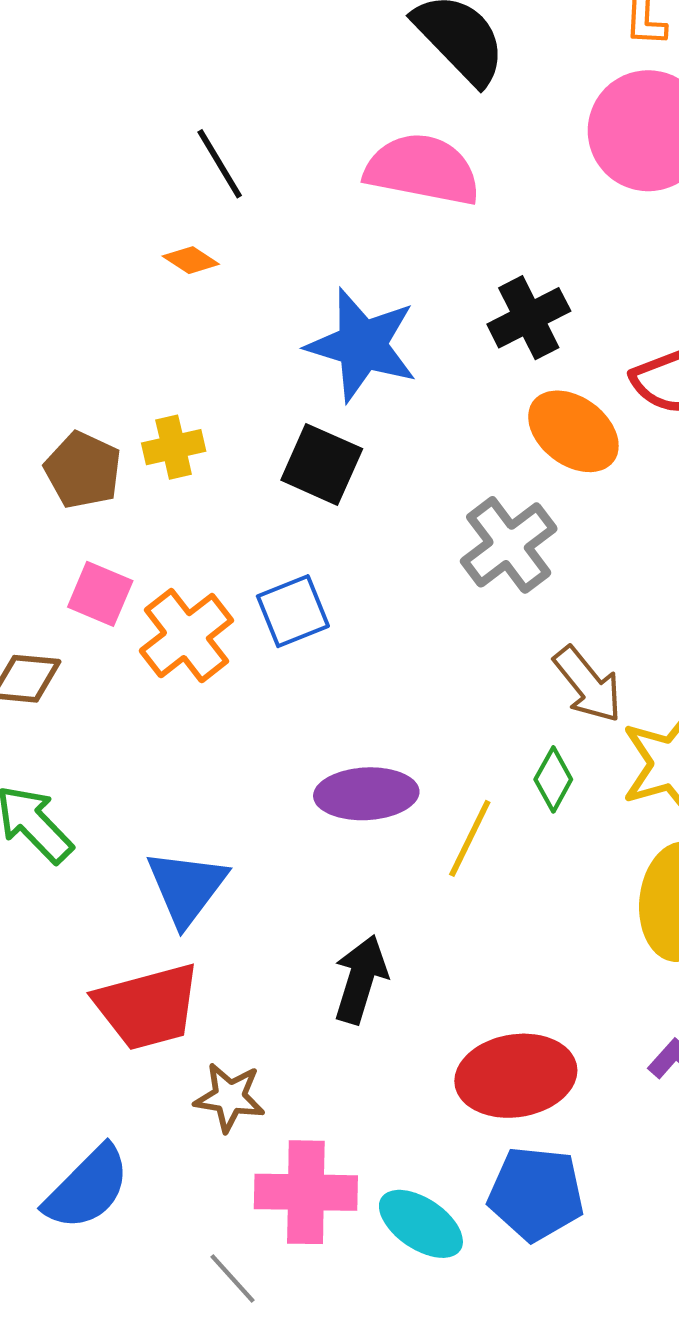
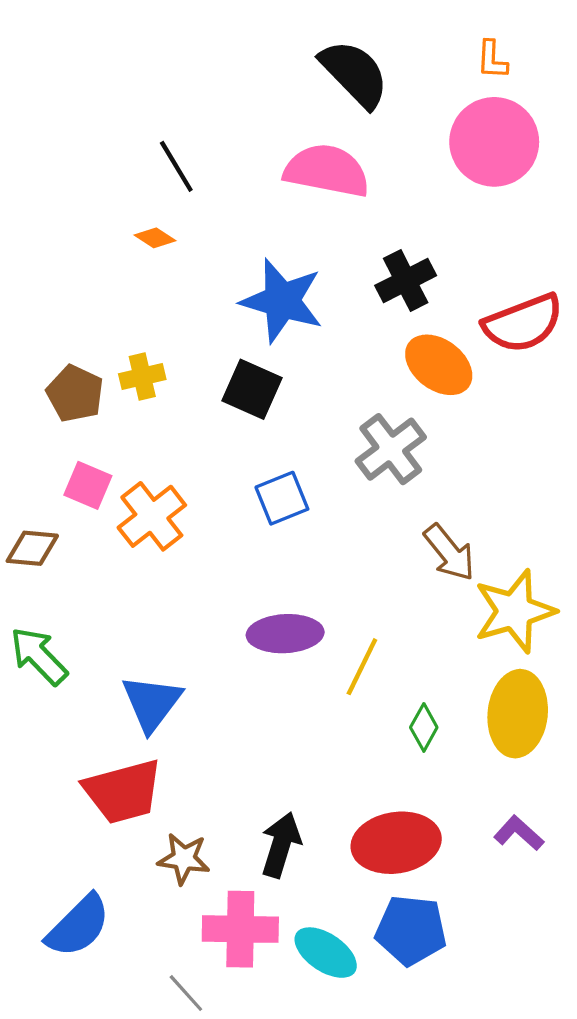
blue square: (293, 611) -> (282, 498), moved
green diamond: (553, 779) -> (424, 727), moved
black arrow: (361, 979) -> (281, 845), moved

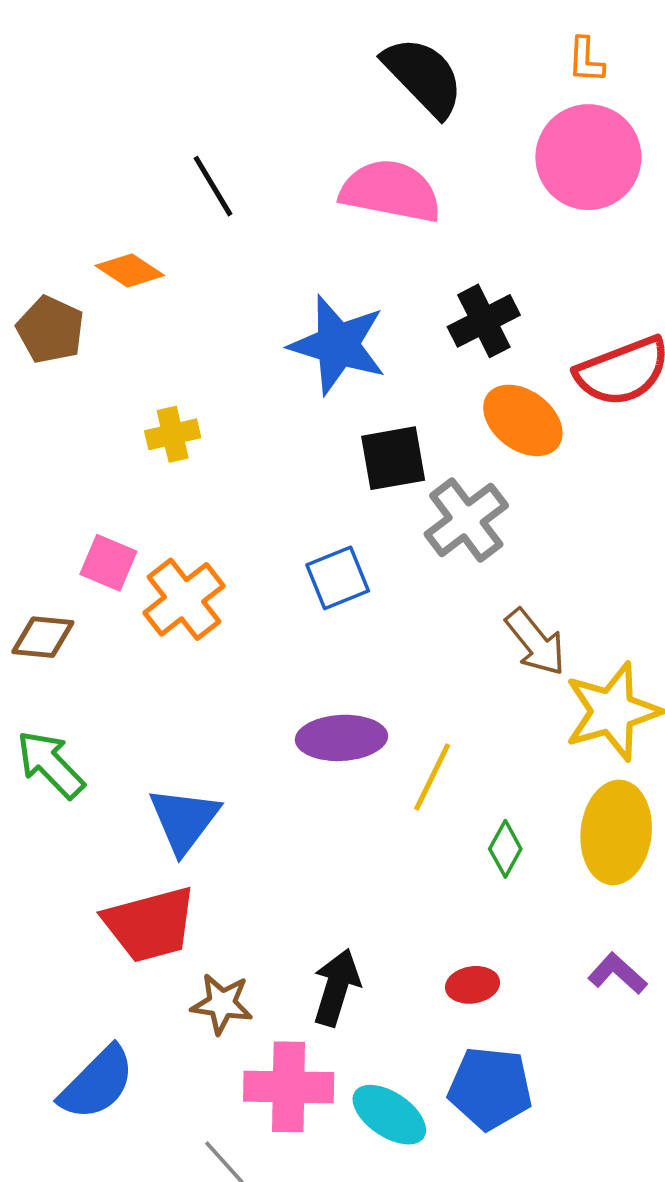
orange diamond: (155, 238) -> (130, 270), moved, size x1.4
black square: (252, 389) -> (393, 458), moved, turned -34
brown pentagon: (75, 394) -> (50, 330), moved
red ellipse: (396, 843) -> (473, 985), size x0.5

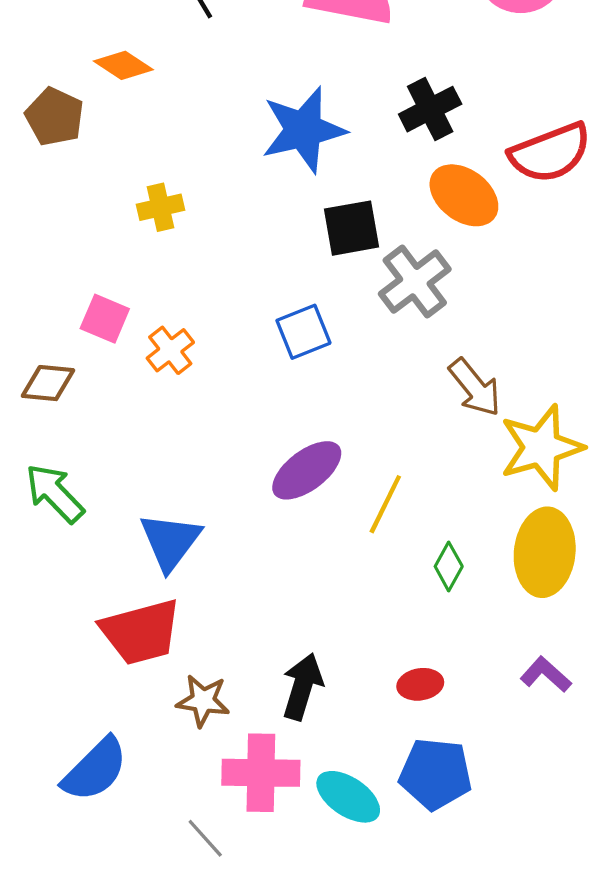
blue star: (338, 345) -> (303, 130), turned -30
orange cross: (184, 599) -> (170, 350), size x0.7
purple ellipse: (341, 738) -> (307, 470), turned -34

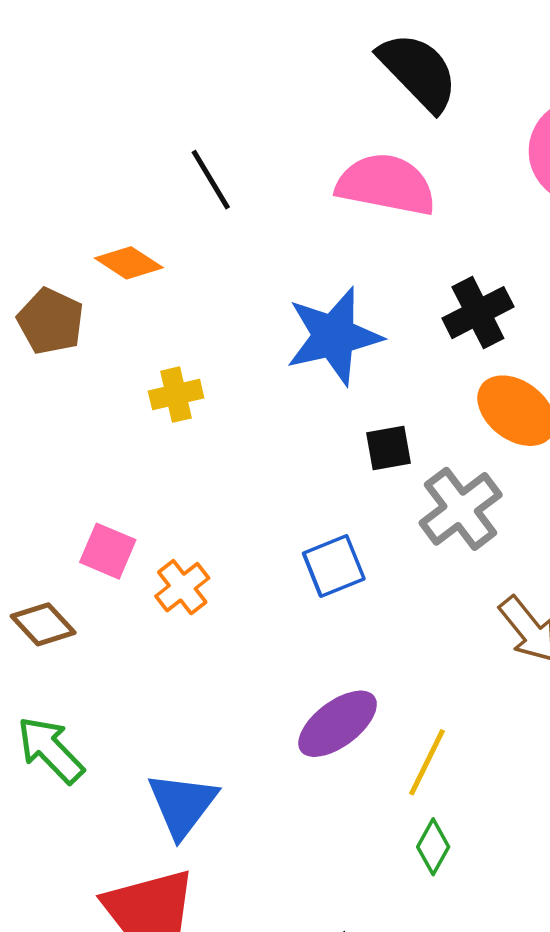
yellow cross: (160, 207) -> (176, 395), moved
black square: (351, 228) -> (388, 448), size x0.7
brown diamond: (48, 383) -> (43, 624), turned 42
green diamond: (449, 566) -> (433, 847), moved

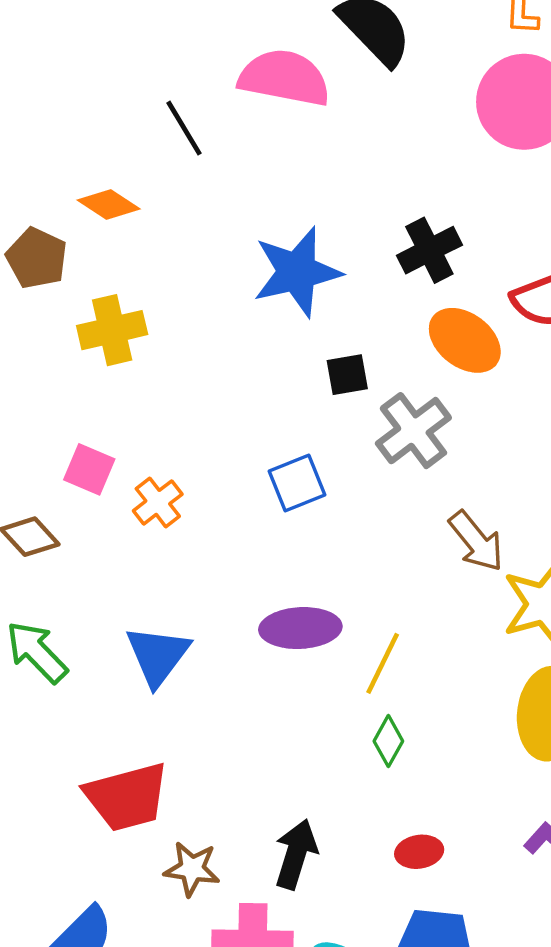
pink semicircle: (386, 185) -> (284, 78), moved
yellow cross: (176, 395) -> (112, 330), moved, size x1.4
purple ellipse: (338, 724) -> (300, 628), turned 34
blue triangle: (182, 805) -> (158, 655), moved

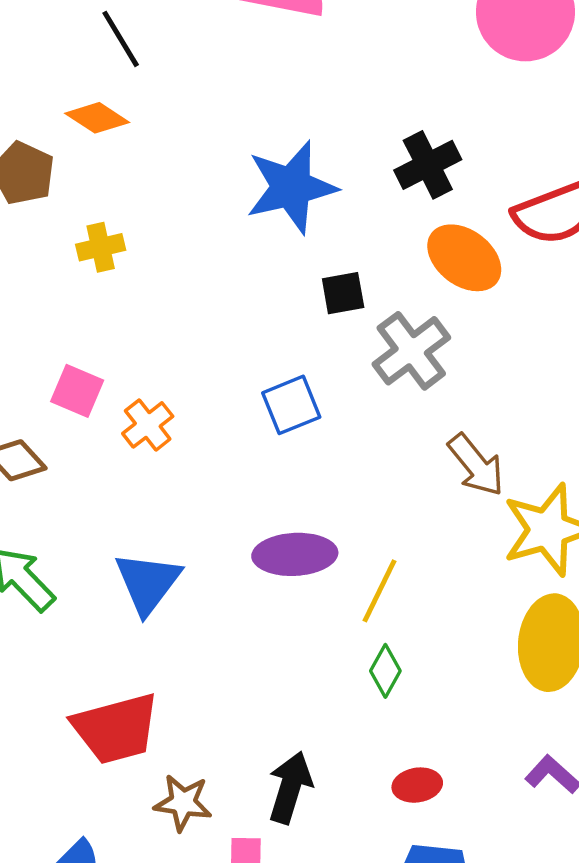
black line: (184, 128) -> (121, 39), moved
yellow cross: (112, 330) -> (101, 247), size x0.7

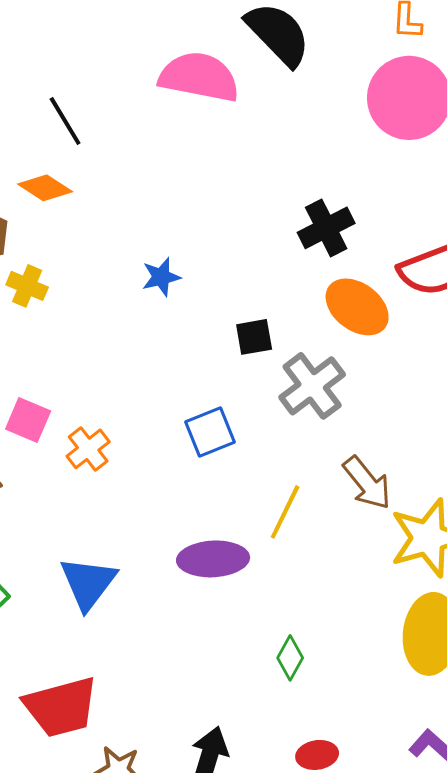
blue star: (291, 187) -> (161, 277), moved, size x0.5
yellow cross: (101, 247) -> (27, 286), moved, turned 36
yellow line: (380, 591) -> (285, 512), moved

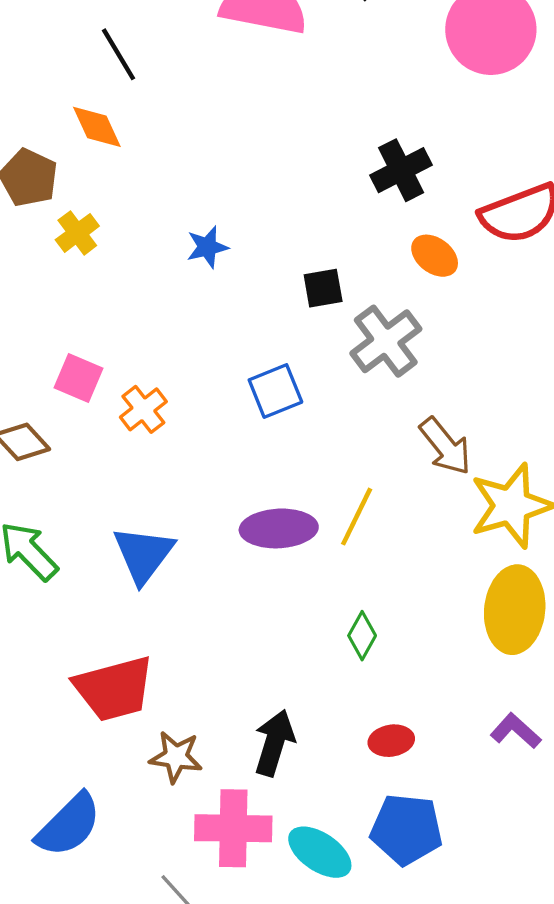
orange diamond: (45, 188) -> (97, 127), turned 32
blue star: (161, 277) -> (207, 247), moved
yellow cross: (27, 286) -> (77, 233), turned 30
orange ellipse: (357, 307) -> (435, 256), size x0.7
yellow line: (285, 512) -> (357, 517), moved

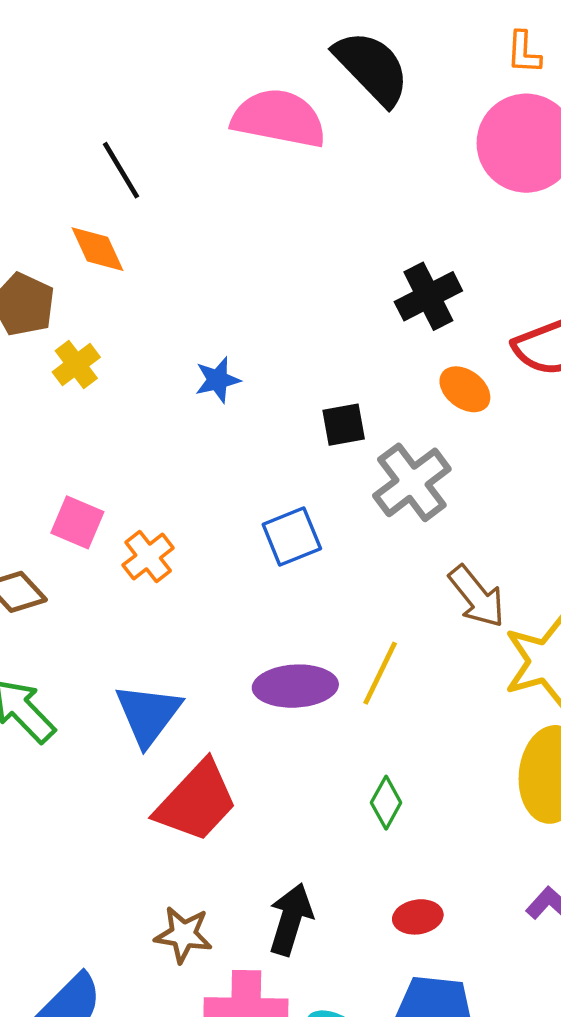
red trapezoid: (114, 689) -> (196, 802), moved, turned -32

